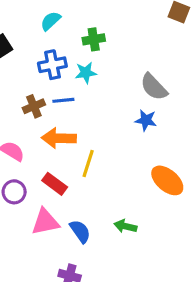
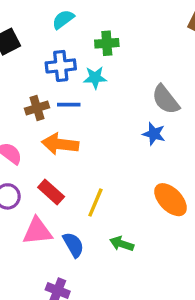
yellow line: (88, 164) -> (95, 203), moved

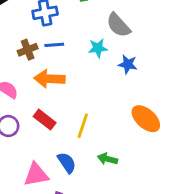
cyan star: (95, 78) -> (98, 48), moved
gray semicircle: (166, 100) -> (118, 25), moved
pink triangle: (37, 231) -> (36, 175), moved

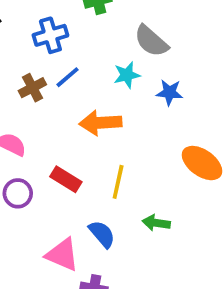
blue line: (54, 45) -> (68, 77), turned -30
orange arrow: (49, 79) -> (101, 123), moved
pink triangle: (36, 175) -> (62, 255), turned 40

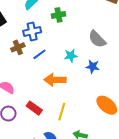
gray semicircle: (151, 41) -> (97, 39), moved
brown cross: (32, 88) -> (18, 47), moved

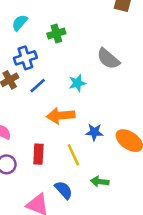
blue star: (93, 67) -> (94, 132), moved
red rectangle: (34, 108) -> (38, 154), turned 63
yellow line: (62, 112) -> (73, 155), turned -36

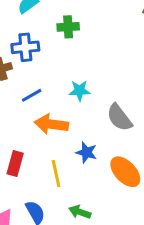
gray semicircle: (108, 59) -> (119, 118), moved
blue line: (38, 86) -> (32, 95), moved

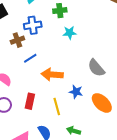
cyan star: (80, 91) -> (70, 33), moved
blue line: (32, 95) -> (30, 58), moved

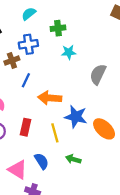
blue line: (30, 58) -> (26, 80), turned -32
gray semicircle: (96, 68) -> (98, 74), moved, turned 66
blue star: (76, 92) -> (76, 117), size x1.5

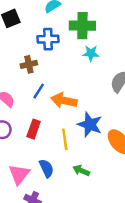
green cross: (58, 28) -> (82, 26), size x1.5
brown cross: (12, 60) -> (29, 64), moved
blue line: (26, 80) -> (39, 91), moved
pink triangle: (18, 170) -> (19, 174), turned 30

